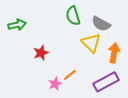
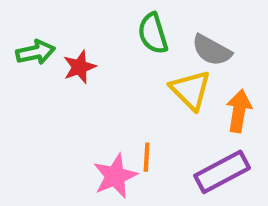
red star: (41, 53) -> (79, 67), moved
orange line: (70, 75) -> (147, 157), turned -48
pink star: (55, 84) -> (115, 176), size x1.5

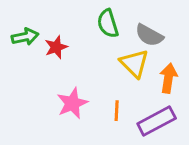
orange line: (147, 157) -> (117, 111), moved
pink star: (115, 176) -> (72, 103), moved

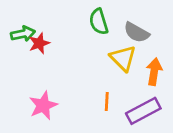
red star: (56, 47) -> (39, 43), moved
pink star: (72, 103) -> (43, 105), moved

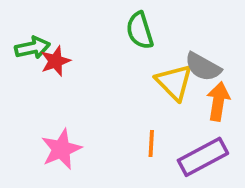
gray semicircle: (137, 32) -> (203, 67), moved

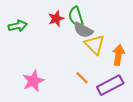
red star: (55, 61) -> (56, 19), moved
gray semicircle: (203, 67) -> (83, 30), moved
orange line: (151, 143) -> (82, 78), turned -48

